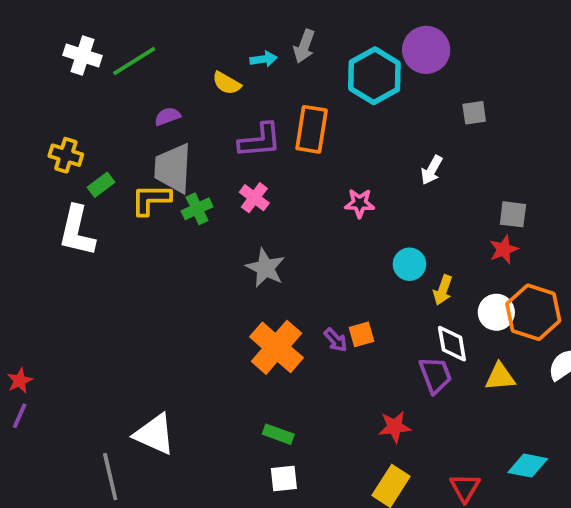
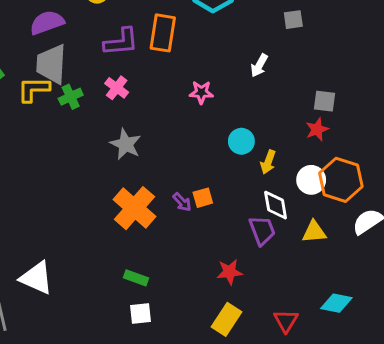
purple semicircle: (167, 116) -> (47, 22), size x1.6

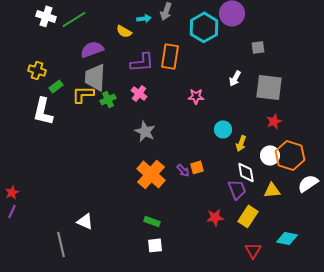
gray square: (325, 101) -> (269, 87), moved, size x1.8
white triangle: (37, 278) -> (85, 221), size x0.7
yellow rectangle: (227, 319) -> (248, 216), moved

